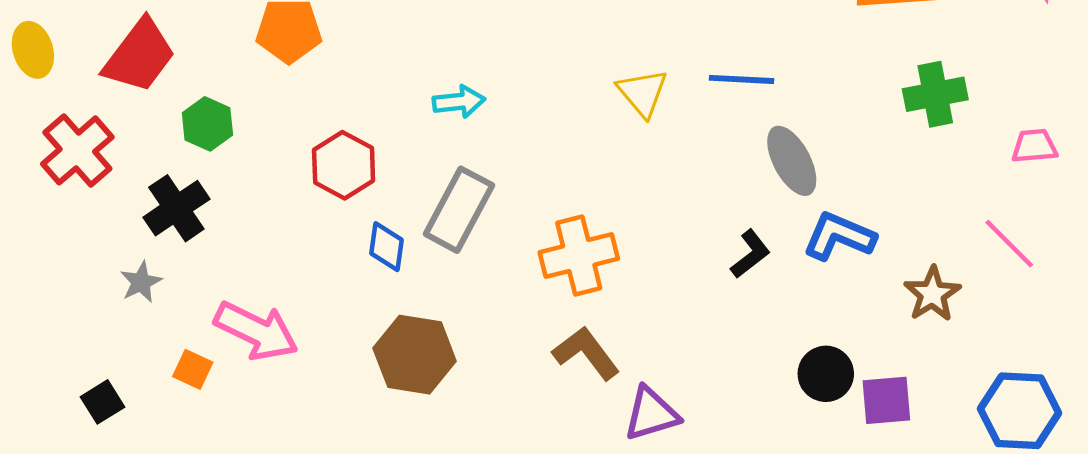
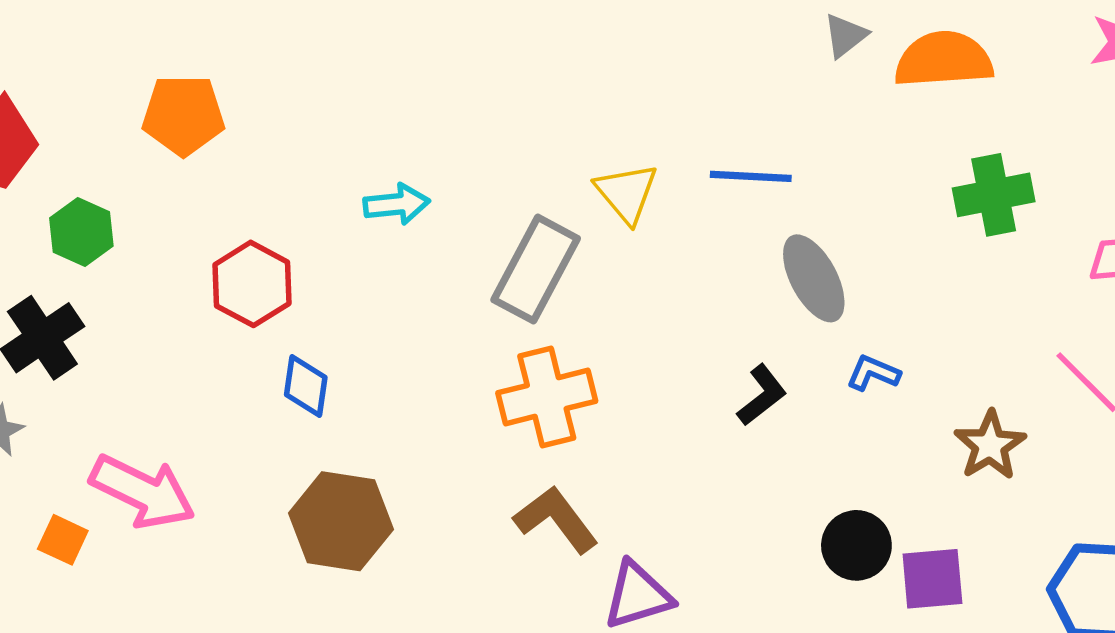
gray rectangle: (459, 210) -> (536, 269), moved
blue L-shape: (839, 236) -> (873, 373), size x0.6

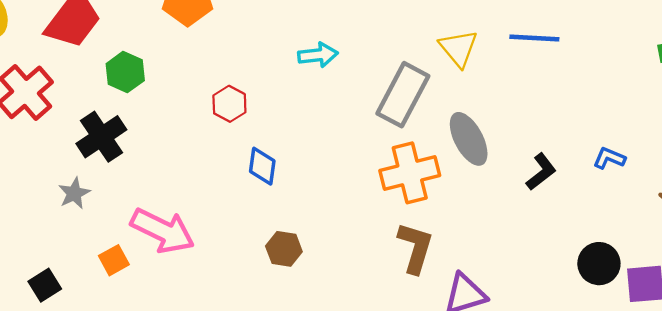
gray ellipse: (814, 278) -> (469, 139), moved
red hexagon: (252, 284) -> (229, 104), size x0.7
brown L-shape: (556, 519) -> (415, 248), turned 54
brown hexagon: (341, 521) -> (284, 249), size x0.6
orange square: (63, 540) -> (114, 260), turned 36

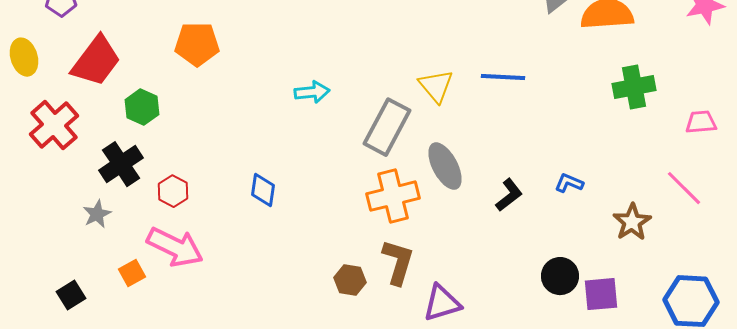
red hexagon: (229, 104) -> (173, 191), moved
brown hexagon: (284, 249) -> (350, 280), moved

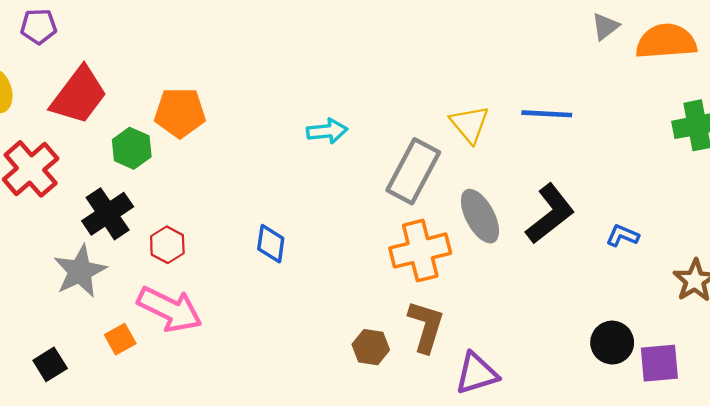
orange pentagon: (197, 44) -> (180, 113), moved
black L-shape: (509, 195) -> (550, 214), moved, size x1.6
gray star: (97, 214) -> (80, 271), size x1.6

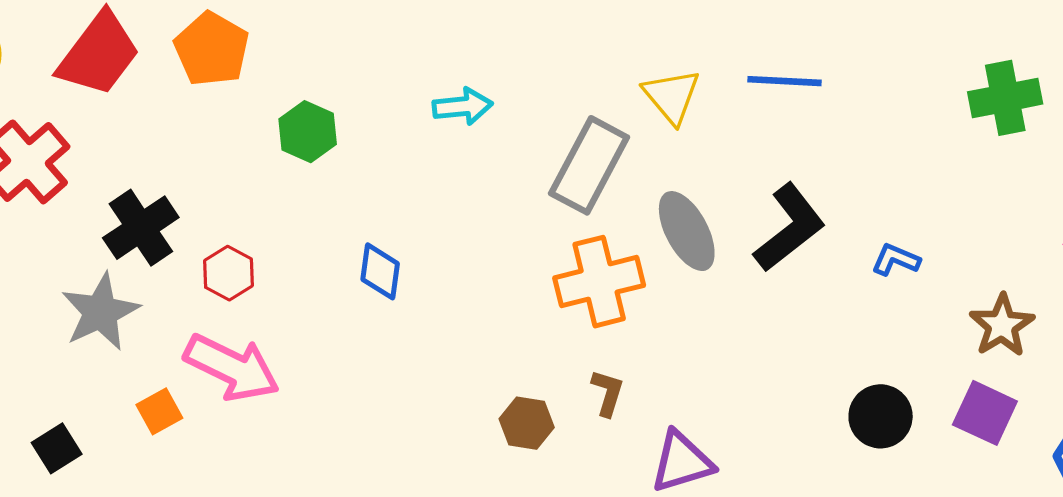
orange pentagon: (180, 113) -> (212, 49), moved, turned 30
green hexagon: (132, 148) -> (308, 132), moved
brown L-shape: (426, 326) -> (608, 393), size x0.6
purple square: (659, 363) -> (985, 413), moved, turned 30

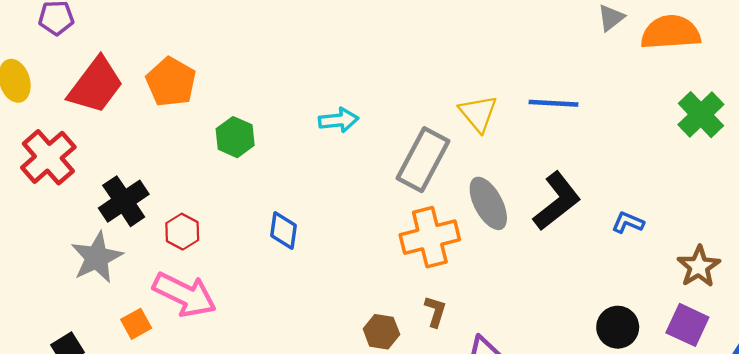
green cross: (1005, 98) -> (701, 115), turned -33

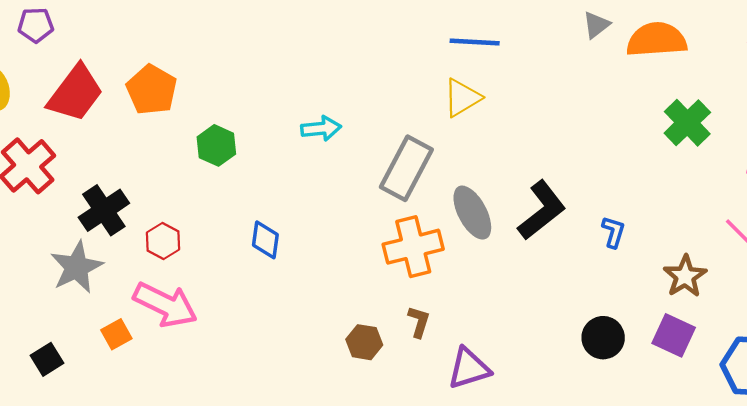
blue line: (554, 103) -> (475, 42), moved
yellow triangle: (478, 113) -> (462, 98), moved, turned 39
blue L-shape: (628, 223) -> (613, 232), turned 84

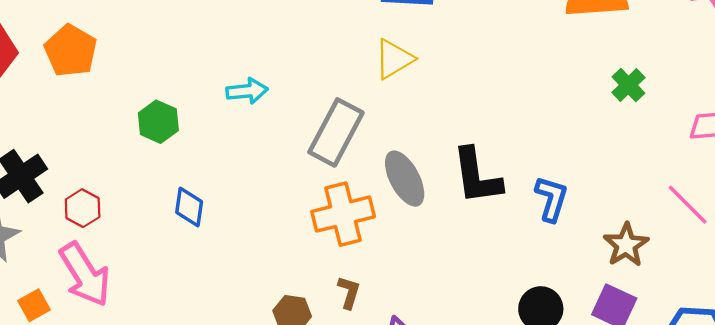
green cross: (687, 123) -> (628, 85), size x0.7
green hexagon: (216, 145) -> (158, 122), moved
black L-shape: (542, 210) -> (477, 176), turned 120
blue L-shape: (613, 232) -> (551, 199), size x1.4
pink arrow: (165, 305) -> (85, 274), turned 32

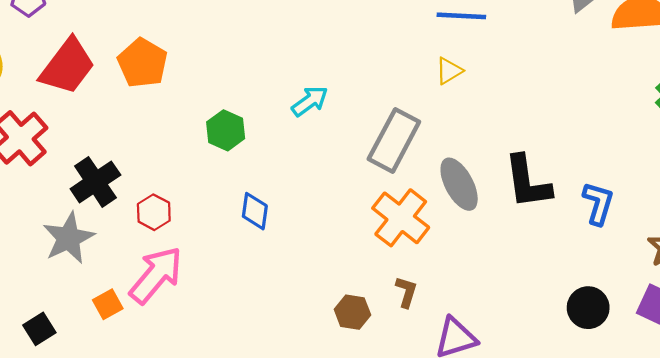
yellow triangle: (394, 59) -> (449, 71), size x0.7
cyan arrow: (247, 91) -> (310, 101), turned -30
orange cross: (343, 214) -> (401, 218), turned -38
pink arrow: (85, 274) -> (156, 275), turned -108

